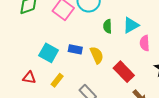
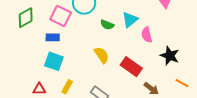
green semicircle: (108, 26) -> (107, 25), turned -56
blue rectangle: (75, 49) -> (53, 37), moved

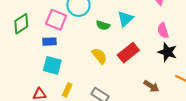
pink semicircle: (147, 35) -> (163, 30), moved
red rectangle: (131, 67) -> (128, 53), moved, turned -70

